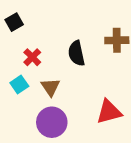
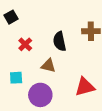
cyan square: (19, 85) -> (16, 78), moved, turned 32
brown triangle: (50, 87) -> (48, 66), moved, turned -42

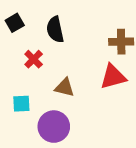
black semicircle: (60, 41) -> (55, 30), moved
red triangle: (85, 87) -> (113, 77), moved

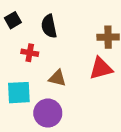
red cross: (34, 59) -> (30, 53), turned -35
cyan square: (21, 104) -> (19, 93), size x1.5

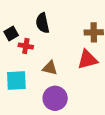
black square: (13, 20) -> (11, 33), moved
purple circle: (48, 113) -> (55, 98), moved

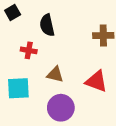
black square: (11, 33) -> (13, 13), moved
red triangle: (87, 60) -> (96, 81), moved, turned 35

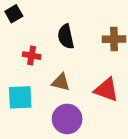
black semicircle: (47, 25) -> (66, 37), moved

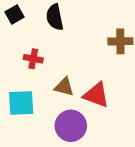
black semicircle: (66, 37) -> (55, 17), moved
red triangle: (106, 90) -> (96, 95), moved

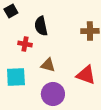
black semicircle: (55, 17) -> (41, 26), moved
red triangle: (96, 95) -> (86, 75), moved

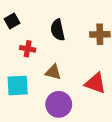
black square: (11, 11) -> (12, 21), moved
black semicircle: (41, 26) -> (58, 30), moved

